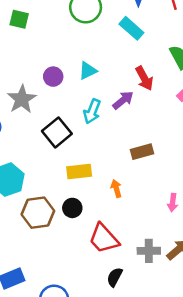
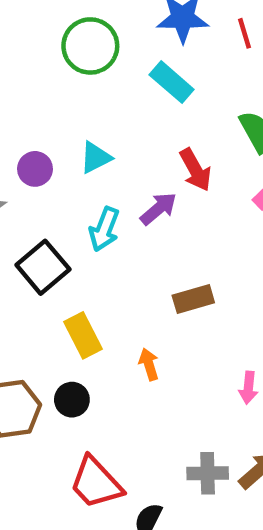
yellow rectangle: (79, 172) -> (83, 335), turned 70
red trapezoid: (104, 239) -> (96, 483), moved

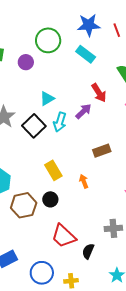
cyan triangle: (96, 158) -> (47, 98), moved
purple circle: (35, 169) -> (26, 62), moved
black square: (43, 267) -> (34, 126), moved

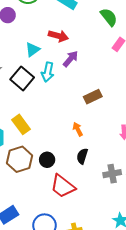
red arrow: (99, 93) -> (58, 36), moved, turned -36
yellow rectangle: (53, 170) -> (21, 124), moved
black circle: (50, 199) -> (47, 160), moved
black semicircle: (88, 251) -> (82, 156), moved

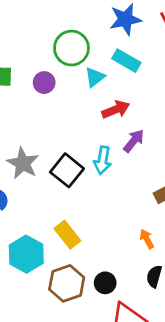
red arrow: (58, 36) -> (116, 110), turned -36
cyan triangle: (33, 50) -> (95, 77), moved

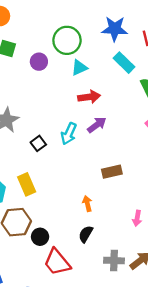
cyan rectangle: (126, 61) -> (124, 63), moved
black square: (67, 170) -> (38, 143), moved, size x0.6
black circle: (105, 283) -> (40, 237), moved

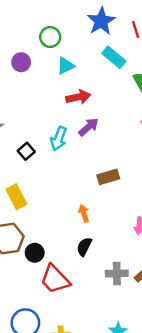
blue star: (115, 29) -> (101, 21), turned -30
green circle: (67, 40) -> (50, 37), size x0.7

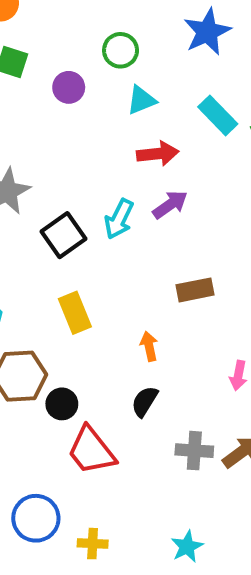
cyan rectangle: (114, 57) -> (218, 115), moved
black square: (26, 151) -> (63, 235), size x1.5
yellow rectangle: (16, 197) -> (75, 313), moved

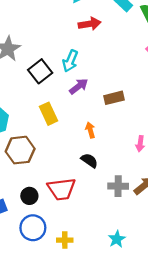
purple arrow: (170, 205) -> (79, 86), moved
black semicircle: (145, 401) -> (89, 160), turned 96
black circle: (62, 404) -> (29, 196), moved
red trapezoid: (91, 451) -> (61, 189), turned -56

